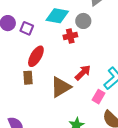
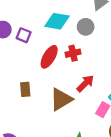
red cross: (70, 36) -> (73, 53), moved
red ellipse: (36, 56) -> (49, 57), moved

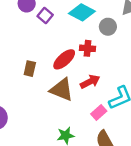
red ellipse: (49, 57) -> (64, 59), moved
brown triangle: (61, 99) -> (62, 90), turned 35

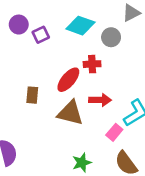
purple square: (45, 16) -> (41, 35), turned 32
red arrow: (90, 82) -> (100, 100), turned 36

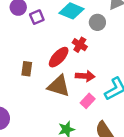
red cross: (92, 64) -> (80, 45), turned 32
pink rectangle: (114, 132) -> (88, 101), moved

